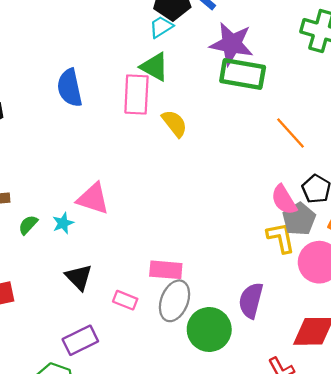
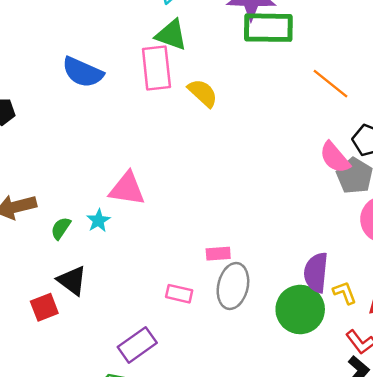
blue semicircle: (70, 88) -> (83, 72), turned -45
yellow L-shape: (281, 238) -> (345, 293), moved, size x0.7
pink rectangle: (166, 270) -> (218, 254), size x0.7
black triangle: (79, 277) -> (72, 281), moved
green circle: (209, 330) -> (300, 309), moved

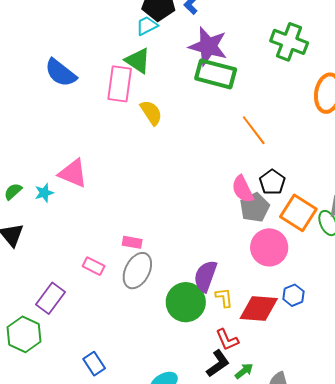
purple rectangle: (137, 345) -> (50, 298), turned -32

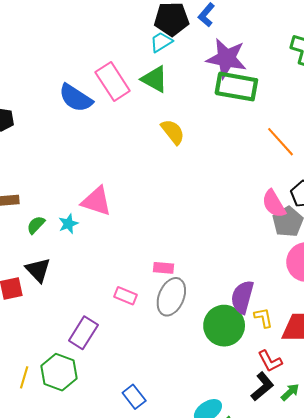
pink rectangle: (120, 84) -> (113, 82), moved, turned -36

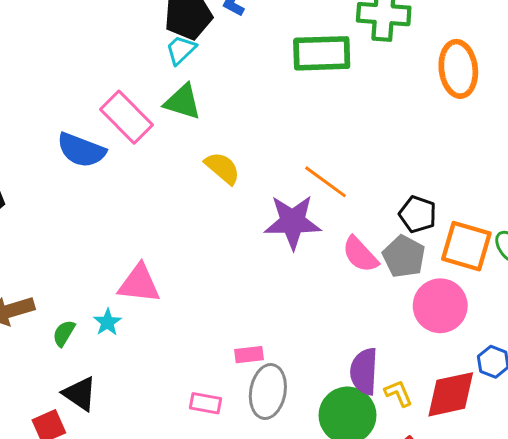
purple star: (226, 58) -> (293, 222), moved
green rectangle: (236, 87) -> (322, 53), moved
orange line: (280, 142) -> (325, 182), moved
pink semicircle: (274, 204) -> (360, 254), moved

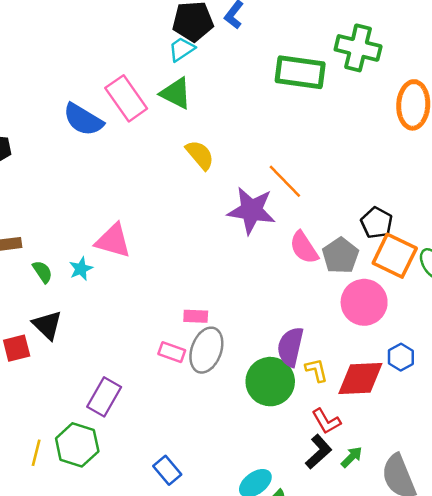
black pentagon: (418, 214) -> (377, 223), moved
green semicircle: (64, 333) -> (42, 272), turned 105
pink rectangle: (206, 403) -> (172, 352), moved

